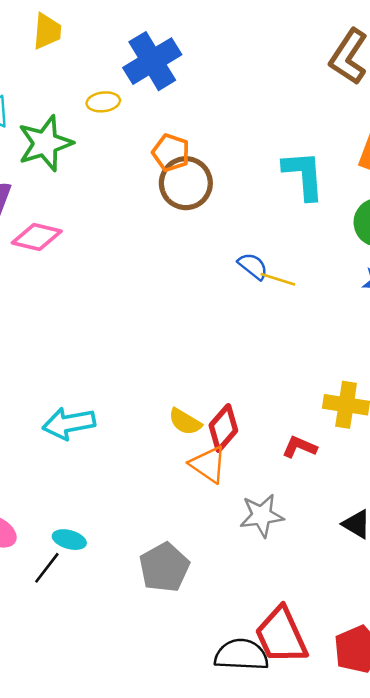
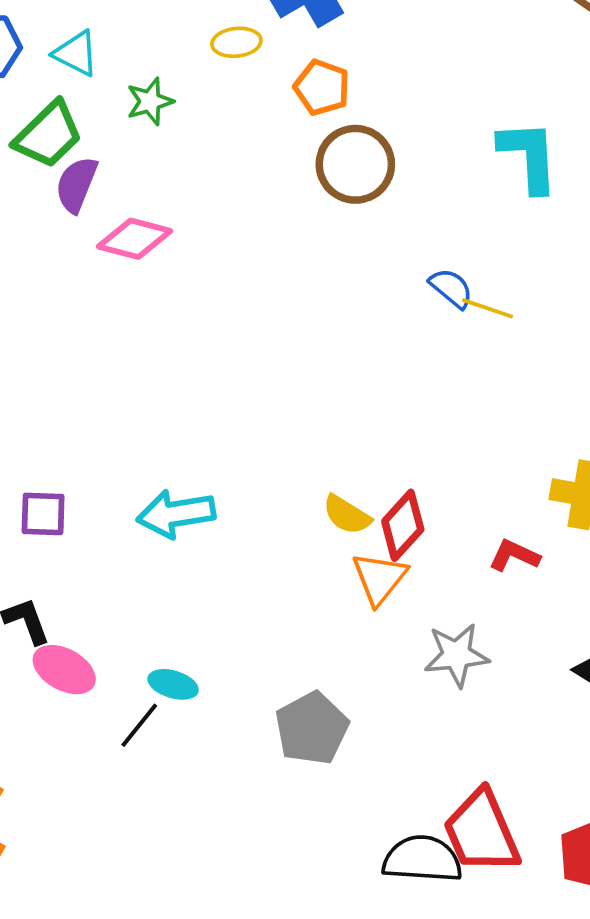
green star: (45, 143) -> (150, 101), size x0.6
orange pentagon: (171, 153) -> (322, 87), moved
orange triangle: (208, 464) -> (379, 578), turned 33

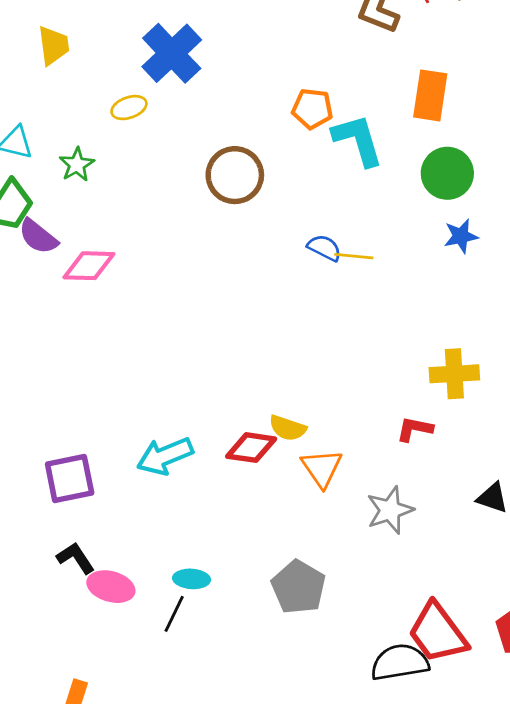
orange pentagon: (322, 87) -> (312, 109), moved
purple semicircle: (76, 185) -> (38, 237), turned -60
purple square: (43, 514) -> (70, 479), size x1.4
red diamond: (403, 525) -> (251, 448), moved, turned 69

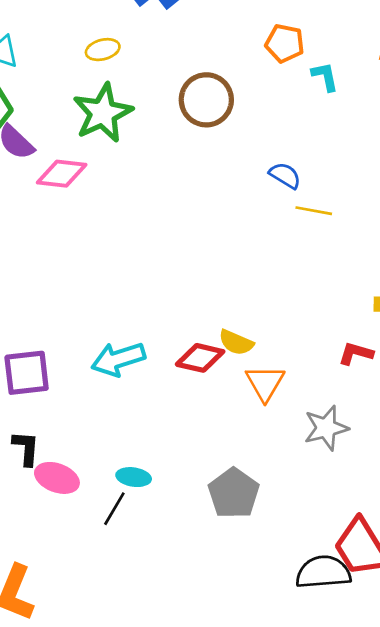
yellow ellipse: (129, 108) -> (103, 50), moved
cyan L-shape: (358, 140) -> (325, 76), size x0.6
green star: (77, 165) -> (103, 113), moved, size x1.8
yellow line: (354, 256) -> (314, 211), moved
black L-shape: (76, 558) -> (26, 448), turned 33

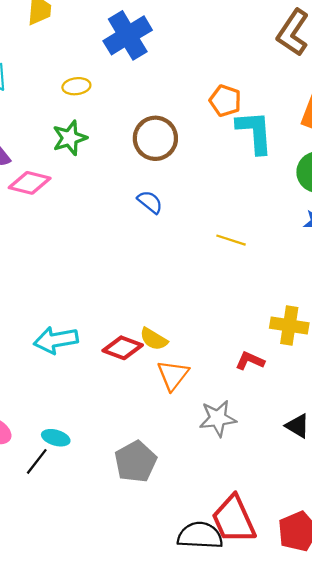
cyan L-shape: (325, 76) -> (255, 132), size x1.8
green star: (103, 113) -> (70, 138), size x0.7
blue semicircle: (285, 175) -> (150, 202), moved

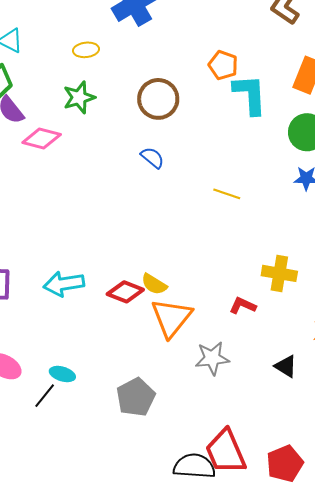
orange triangle: (173, 375) -> (171, 318), size x1.4

